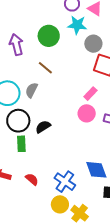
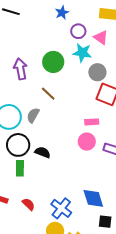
pink rectangle: (90, 94) -> (92, 122), turned 40
black semicircle: (43, 127) -> (43, 152), turned 49

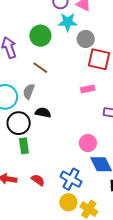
pink circle: (87, 142) -> (88, 143), moved
black semicircle: (43, 152) -> (43, 113), moved

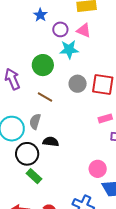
gray circle: (86, 39) -> (78, 84), moved
pink rectangle: (88, 89) -> (105, 118), moved
green rectangle: (24, 146) -> (34, 176), turned -35

